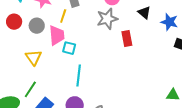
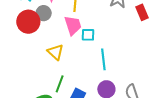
red circle: (14, 22) -> (28, 22), size x1.5
gray circle: (37, 26) -> (44, 13), moved

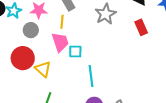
red rectangle: (142, 12) -> (141, 27), moved
red circle: (28, 22) -> (23, 58), moved

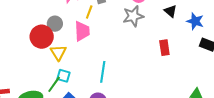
red rectangle: (141, 27) -> (164, 48), moved
gray circle: (31, 30) -> (55, 24), moved
cyan square: (75, 51) -> (64, 76), moved

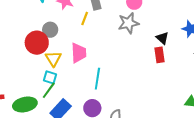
black triangle: (170, 11) -> (162, 38), moved
pink trapezoid: (82, 31) -> (79, 53), moved
cyan square: (64, 76) -> (50, 77), moved

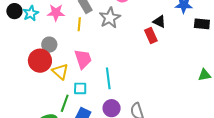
gray star: (128, 23) -> (110, 18), moved
red rectangle: (159, 55) -> (151, 36), moved
cyan square: (50, 77) -> (80, 88), moved

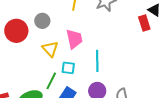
red circle: (40, 61) -> (16, 31), moved

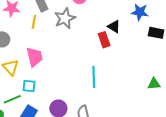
cyan line: (97, 61) -> (94, 77), moved
green line: (51, 81) -> (12, 99), turned 42

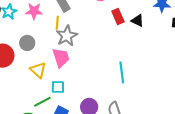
gray star: (65, 18) -> (67, 36), moved
red rectangle: (104, 40) -> (118, 16), moved

